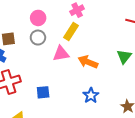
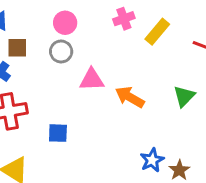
yellow rectangle: (71, 32) -> (157, 32), moved
blue star: (91, 95) -> (152, 160), moved

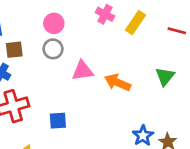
pink cross: (124, 19) -> (105, 14), turned -36

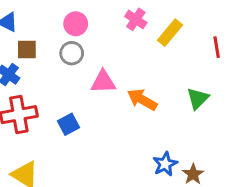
red line: (177, 31) -> (217, 47), turned 60
blue square: (58, 121) -> (69, 124), moved, turned -30

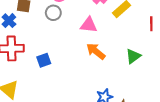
pink triangle: (103, 82) -> (89, 25), moved

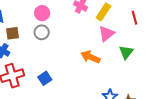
pink triangle: (89, 25) -> (106, 34), moved, turned -30

